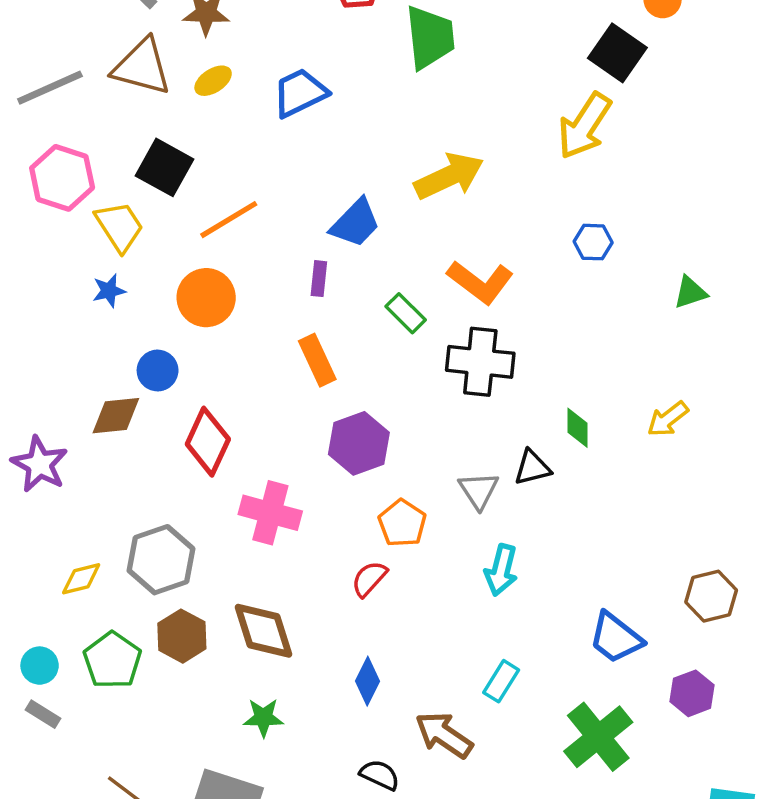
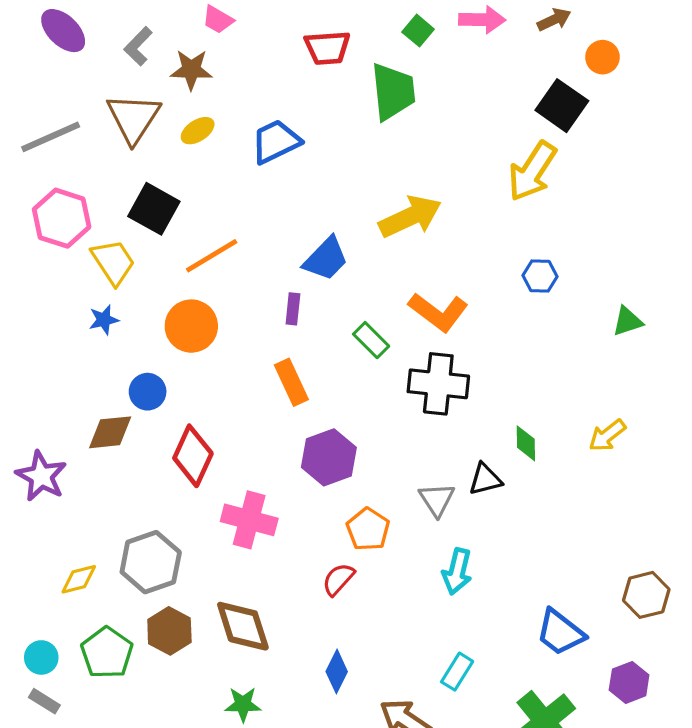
brown triangle: (142, 67) -> (133, 118), turned 48

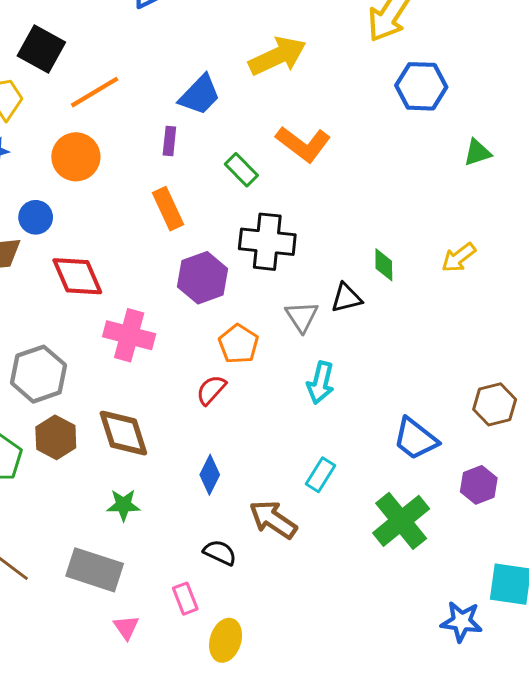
blue hexagon: (540, 276) -> (421, 86), moved, size x1.6
black cross: (438, 384) -> (267, 242), moved
red diamond: (193, 456) -> (77, 276), turned -48

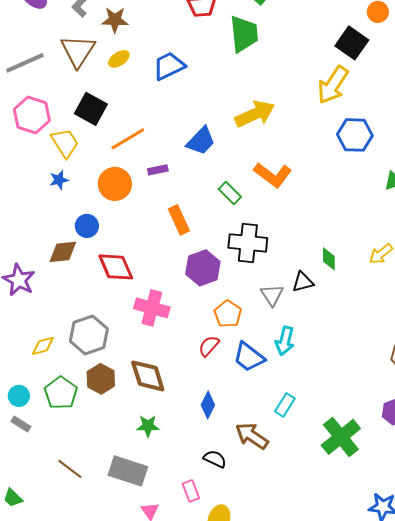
purple rectangle: (169, 141) -> (158, 170), moved, turned 72
blue trapezoid: (415, 439) -> (249, 357), moved

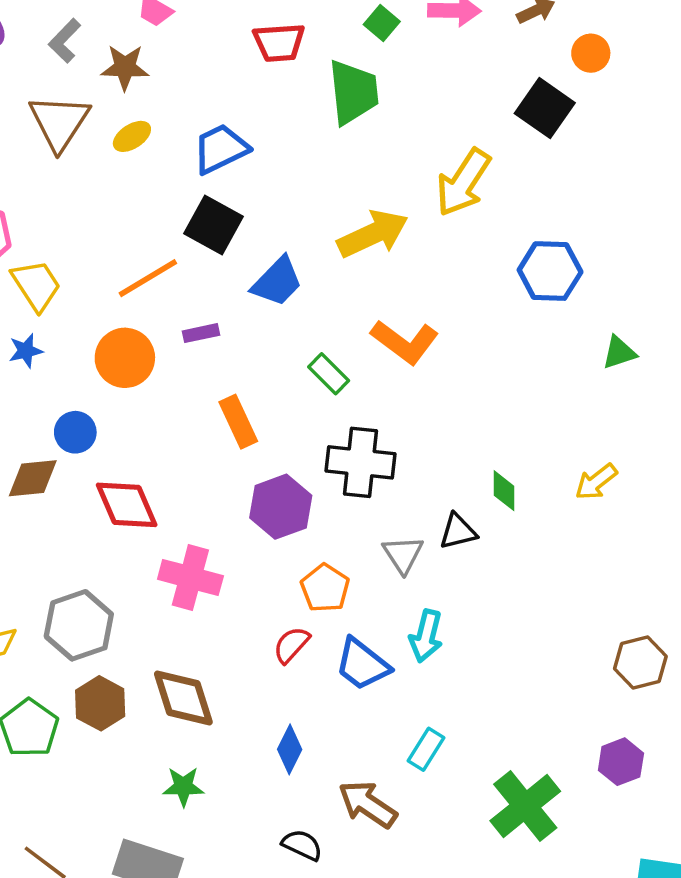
yellow arrow: (333, 85) -> (463, 182), moved
black square: (91, 109) -> (213, 225), moved

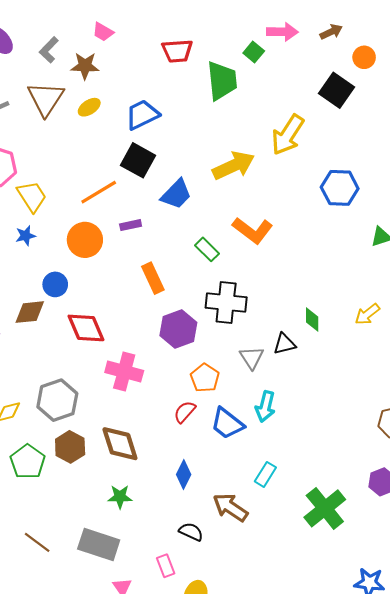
green square: (382, 23) -> (254, 52), moved

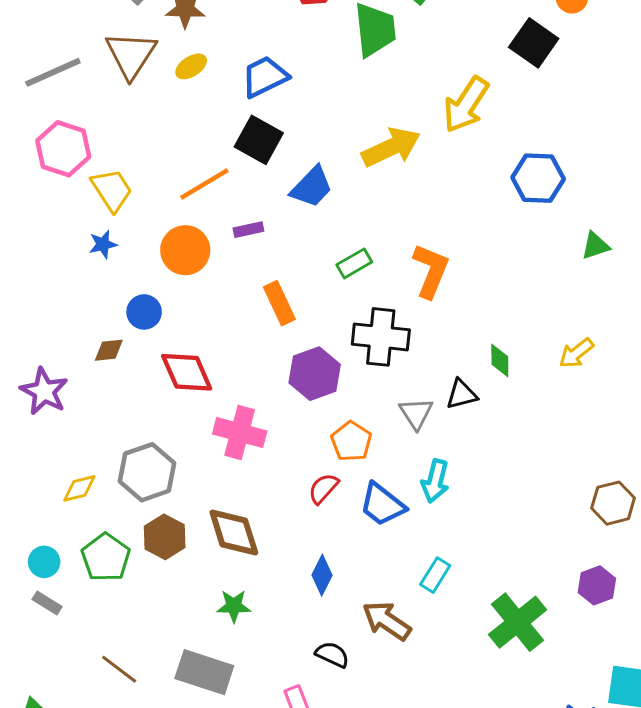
orange L-shape: (253, 230) -> (431, 271), moved, turned -105
green rectangle: (207, 249) -> (354, 263), turned -75
brown diamond: (30, 312) -> (109, 350), size x0.7

